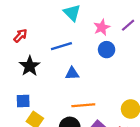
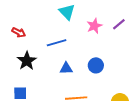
red arrow: (20, 36) -> (19, 32), turned 72
blue circle: (107, 50) -> (96, 65), moved

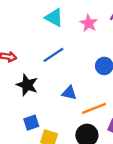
blue triangle: (66, 68) -> (69, 93), moved, turned 32

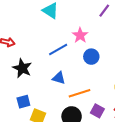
pink star: (89, 23) -> (80, 35), moved
blue line: (53, 55) -> (58, 50), moved

